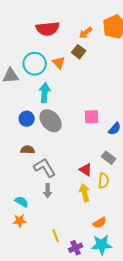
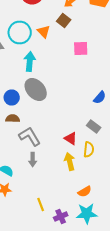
pink square: (92, 117) -> (81, 48), moved
blue circle: (27, 119) -> (12, 98), moved

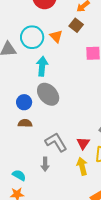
gray L-shape: (30, 136) -> (56, 142), moved
red triangle: (71, 138) -> (83, 143), turned 32

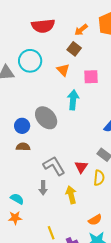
orange triangle: (56, 36) -> (63, 70), moved
cyan arrow: (42, 66) -> (73, 100), moved
yellow arrow: (82, 166) -> (71, 195), moved

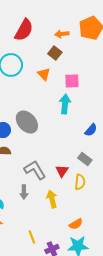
red semicircle: (43, 26) -> (24, 30), turned -55
orange arrow: (81, 30) -> (62, 34), turned 32
cyan arrow: (73, 100) -> (65, 104), moved

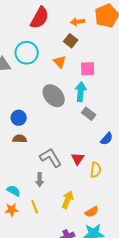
gray ellipse: (27, 122) -> (54, 96), moved
blue semicircle: (91, 130) -> (107, 139), moved
gray rectangle: (85, 159) -> (89, 114), moved
yellow arrow: (52, 199) -> (68, 200), moved, turned 36
yellow line: (32, 237) -> (35, 207), moved

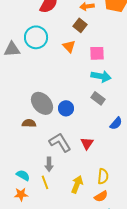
cyan arrow: (81, 92) -> (101, 76), moved, turned 96
gray ellipse: (54, 96) -> (42, 103), moved
blue circle: (19, 118) -> (66, 108), moved
yellow semicircle: (96, 170) -> (103, 176), moved
yellow line: (35, 207) -> (45, 182), moved

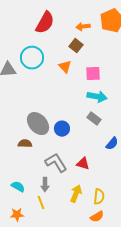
red triangle: (87, 143) -> (83, 164), turned -48
cyan semicircle: (23, 175) -> (18, 187), moved
yellow arrow: (77, 184) -> (76, 194), moved

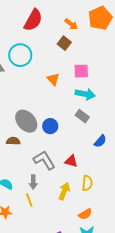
orange arrow: (83, 27) -> (71, 24), turned -136
orange triangle: (65, 67) -> (53, 79), moved
yellow semicircle: (99, 197) -> (87, 183), moved

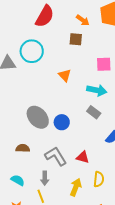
brown square: (64, 43) -> (76, 39), turned -32
pink square: (81, 71) -> (104, 64), moved
brown semicircle: (13, 141) -> (23, 148), moved

